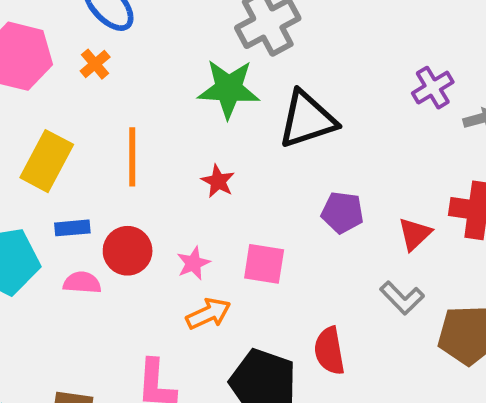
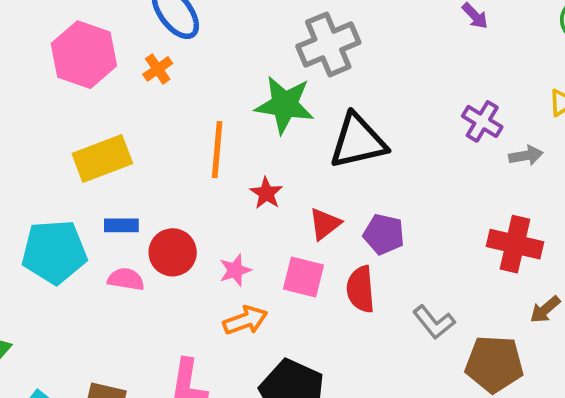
purple cross: (433, 88) -> (482, 121), turned -33
orange line: (132, 157) -> (217, 150), moved
yellow rectangle: (47, 161) -> (102, 159), turned 36
red triangle: (415, 234) -> (325, 224), moved
red semicircle: (329, 351) -> (361, 289), moved

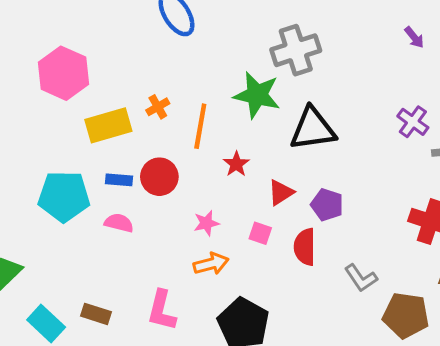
pink hexagon: (84, 55) -> (63, 73), moved
orange cross: (158, 69) -> (158, 107), moved
red circle: (173, 252) -> (159, 177), moved
pink square: (303, 277) -> (260, 233), size x0.7

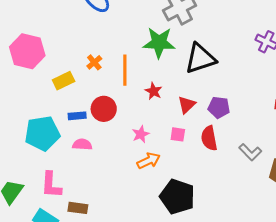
yellow rectangle: (108, 125) -> (64, 81), size x0.7
pink L-shape: (162, 310) -> (51, 185), moved

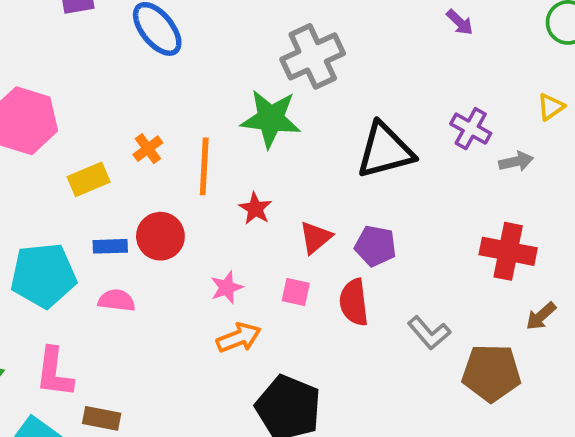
black triangle: (200, 59) -> (385, 150), moved

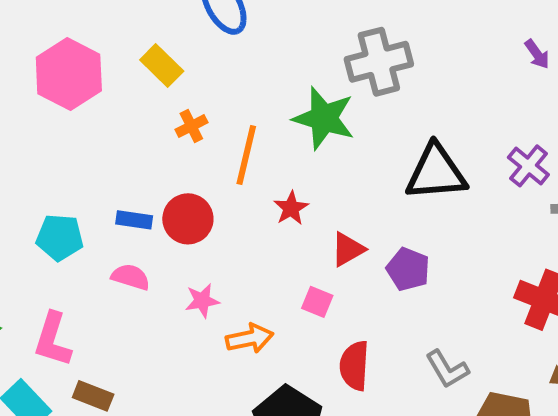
yellow rectangle: (89, 179) -> (162, 66), moved, turned 57
cyan pentagon: (43, 275) -> (60, 237), size x0.7
pink star: (227, 287) -> (202, 301), moved
red semicircle: (354, 302) -> (354, 366), moved

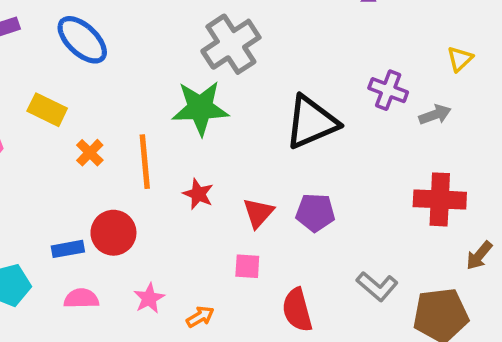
orange arrow: (250, 338) -> (200, 317), size x0.7

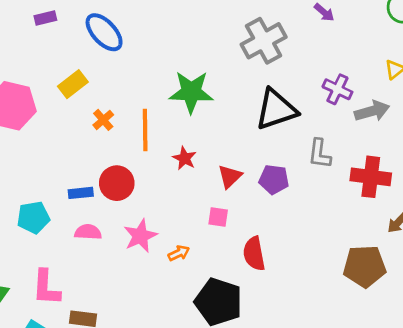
gray cross: (231, 44) -> (264, 41), moved
yellow rectangle: (47, 110) -> (73, 84), turned -68
gray arrow: (435, 115) -> (372, 111), size x1.4
gray L-shape: (377, 286) -> (320, 154), moved, turned 52
pink star: (149, 298) -> (140, 236), size x1.4

